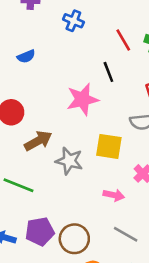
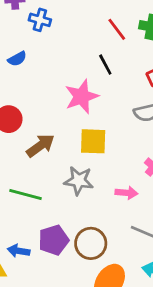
blue cross: (73, 21) -> (40, 20), moved
yellow square: (109, 146) -> (93, 141), moved
gray star: (69, 161) -> (79, 181), moved

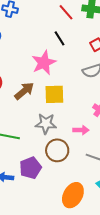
brown arrow: (40, 146) -> (24, 91), moved
brown circle: (91, 243) -> (57, 150), moved

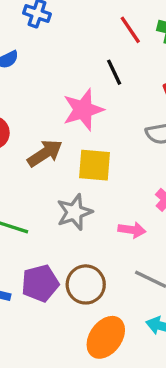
gray star: (46, 124) -> (74, 212), turned -30
brown circle: (57, 150) -> (86, 284), moved

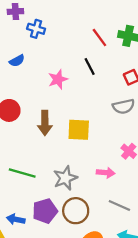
pink star: (83, 110) -> (58, 79), moved, size x0.7
brown arrow: (45, 153) -> (45, 123), turned 125
gray star: (74, 212) -> (65, 178), moved

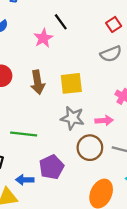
black line: (90, 67) -> (61, 22), moved
gray star: (65, 178) -> (72, 118), moved, turned -30
brown circle: (76, 211) -> (90, 148), moved

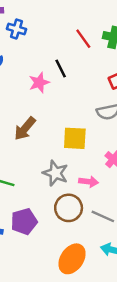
brown arrow: (38, 82) -> (25, 129), turned 40
yellow square: (71, 83) -> (75, 138), moved

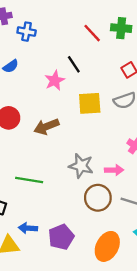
brown arrow: (25, 129) -> (46, 127), turned 35
yellow square: (75, 138) -> (90, 103), moved
purple pentagon: (24, 222) -> (61, 237), moved

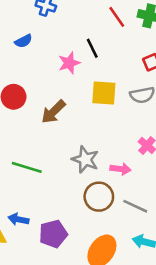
brown arrow: (46, 127) -> (53, 112), turned -30

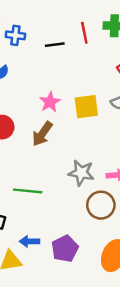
red line: (117, 17) -> (84, 33), turned 35
black line: (92, 48) -> (55, 45), moved, turned -60
pink star: (69, 63) -> (50, 102), moved

